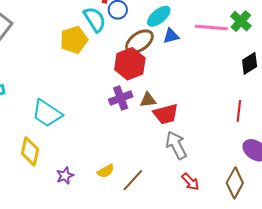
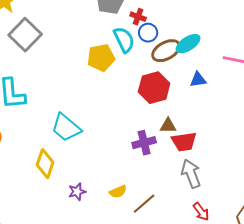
blue triangle: (171, 36) -> (198, 80), moved
brown ellipse: (139, 42) -> (166, 51), moved
purple cross: (121, 98) -> (144, 143), moved

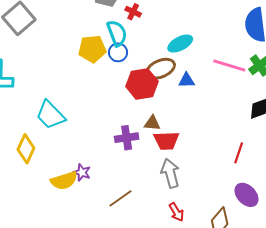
blue circle: (148, 33) -> (118, 52), moved
brown ellipse: (166, 51) -> (161, 69), moved
purple star: (77, 192) -> (82, 172), moved, turned 30
yellow semicircle: (118, 192) -> (64, 181), moved, size x1.5

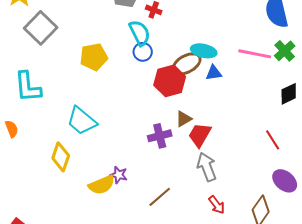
cyan ellipse: (180, 44) -> (204, 51), moved, turned 45
yellow pentagon: (92, 49) -> (94, 57), moved
brown triangle: (152, 123) -> (184, 119), turned -30
red trapezoid: (166, 141) -> (200, 135), turned 128
red line: (239, 153) -> (273, 140), turned -45

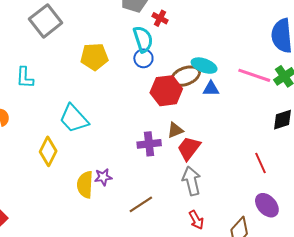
cyan L-shape: (28, 87) -> (25, 78), size x0.7
purple star: (119, 175) -> (103, 177), turned -30
yellow semicircle: (102, 185) -> (85, 185), turned 108

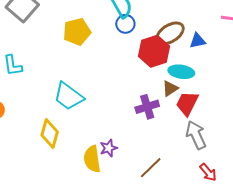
cyan ellipse: (204, 66) -> (181, 72), moved

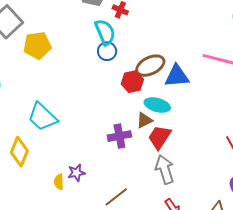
yellow pentagon: (77, 32) -> (37, 45), moved
blue triangle: (198, 41) -> (177, 76), size x1.5
red hexagon: (154, 51) -> (132, 82), size x0.7
yellow semicircle: (92, 159) -> (59, 182), size x0.6

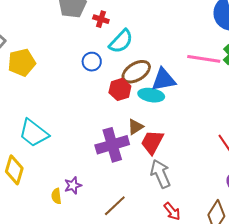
cyan semicircle: (105, 32) -> (121, 41), moved, turned 72
cyan ellipse: (157, 105) -> (151, 95), moved
purple cross: (119, 136) -> (112, 145), size x1.4

